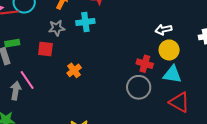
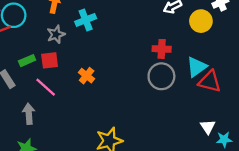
green rectangle: (12, 43) -> (27, 61), moved
yellow circle: (169, 50) -> (201, 21), moved
cyan triangle: (172, 74) -> (197, 67), moved, turned -30
pink line: (27, 80) -> (46, 87), moved

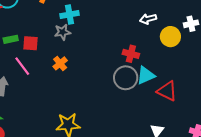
gray star: (56, 34) -> (62, 32), moved
cyan triangle: (197, 67) -> (146, 75), moved

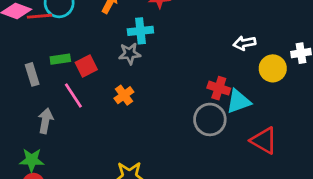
red square: (30, 43) -> (86, 66), turned -35
cyan triangle: (146, 75) -> (238, 101), moved

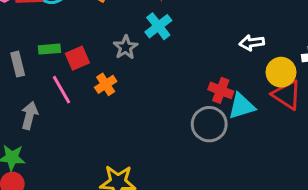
cyan cross: (140, 31) -> (158, 26), moved, turned -35
gray star: (130, 54) -> (126, 47), turned -30
orange cross: (124, 95) -> (106, 84), moved
red triangle: (264, 140) -> (287, 95), moved

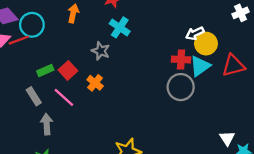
white arrow: (252, 43) -> (195, 33), moved
gray rectangle: (18, 64) -> (34, 96), moved
yellow circle: (281, 72) -> (206, 44), moved
red triangle: (287, 95) -> (233, 65), moved, turned -30

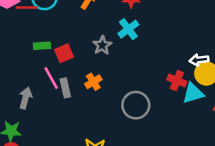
orange cross: (95, 83) -> (93, 82), moved
gray circle: (181, 87) -> (136, 105), moved
gray rectangle: (34, 96) -> (65, 88), moved

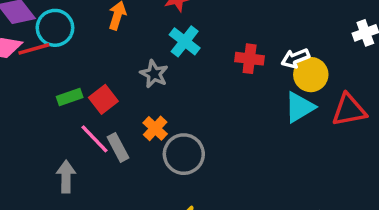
red cross: (177, 81) -> (250, 59), moved
gray circle: (136, 105) -> (184, 154), moved

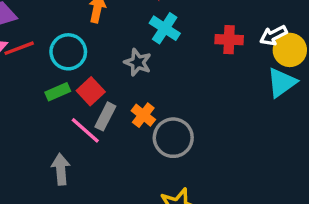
cyan circle: (55, 28) -> (68, 52), moved
gray rectangle: (118, 147) -> (105, 116), moved, turned 60

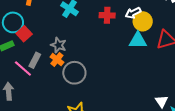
gray star: (138, 62) -> (58, 45), moved
cyan triangle: (282, 83) -> (138, 40), turned 36
red square: (91, 91) -> (24, 34), moved

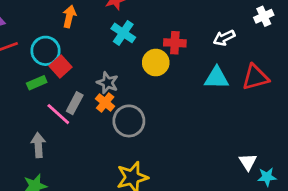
white arrow: (133, 13) -> (224, 38), moved
yellow circle: (143, 21) -> (156, 63), moved

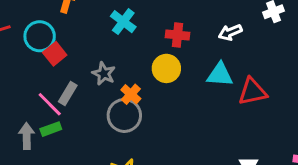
yellow circle: (156, 63) -> (166, 68), moved
red triangle: (255, 77) -> (253, 92), moved
green rectangle: (37, 83) -> (51, 129), moved
orange cross: (105, 102) -> (131, 94), moved

